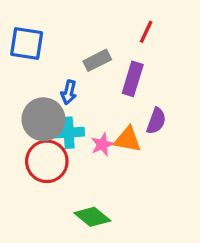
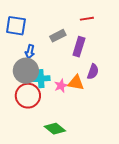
red line: (146, 32) -> (87, 19), turned 56
blue arrow: (69, 92) -> (30, 52), moved

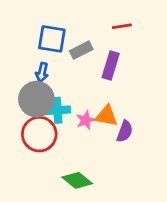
blue square: (16, 26) -> (52, 39), moved
purple semicircle: (93, 72) -> (125, 131), moved

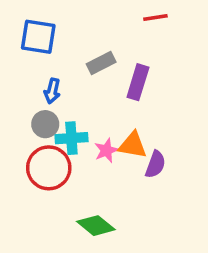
red line: (122, 26) -> (155, 17), moved
blue square: (52, 39) -> (38, 37), moved
gray circle: (36, 99) -> (45, 124), size x0.6

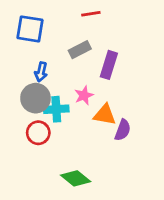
red line: (155, 17) -> (91, 14), moved
gray circle: (45, 124) -> (35, 98), size x1.4
pink star: (106, 150) -> (84, 95), moved
red circle: (49, 168) -> (38, 133), size x0.7

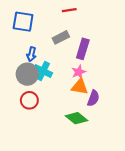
pink star: (84, 95) -> (79, 72), moved
cyan cross: (56, 109) -> (43, 71), moved, turned 30
green diamond: (76, 178) -> (77, 118), moved

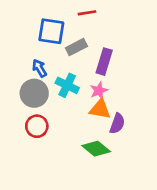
blue square: (23, 22) -> (51, 31), moved
blue arrow: (31, 54) -> (39, 68), turned 136
cyan cross: (43, 71) -> (67, 85), moved

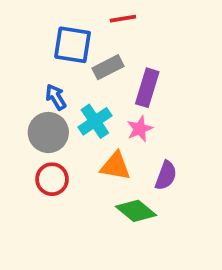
cyan cross: (67, 85) -> (95, 121), turned 30
orange triangle: (100, 109) -> (115, 166), moved

